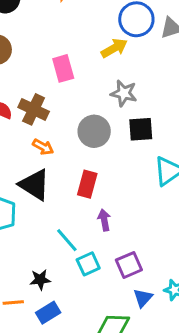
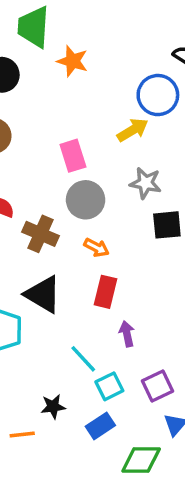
brown cross: (34, 109) -> (41, 234), moved
gray circle: (94, 131) -> (86, 200), moved
orange arrow: (43, 147) -> (96, 248), moved
blue rectangle: (48, 313) -> (100, 426), moved

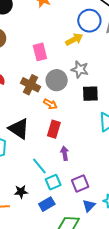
gray circle: (86, 200) -> (57, 80), moved
brown cross: (41, 234) -> (31, 85), moved

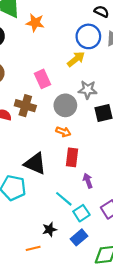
brown cross: (31, 85) -> (25, 106), moved

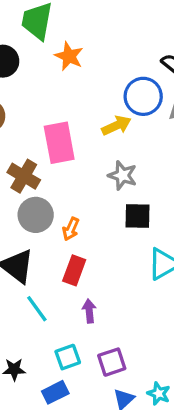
pink rectangle: (42, 79) -> (59, 143), size x1.4
gray circle: (65, 105) -> (36, 215), moved
orange arrow: (63, 132) -> (71, 229), turned 80
cyan line: (64, 199) -> (37, 309), moved

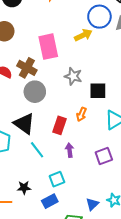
gray star: (122, 175) -> (73, 76), moved
orange arrow: (71, 229) -> (81, 114), moved
purple square: (112, 362) -> (104, 156), moved

